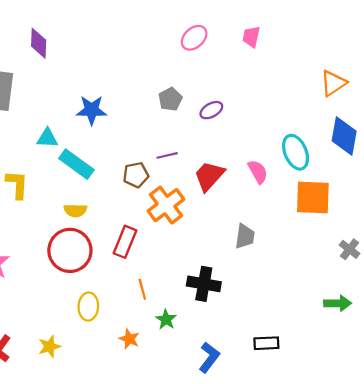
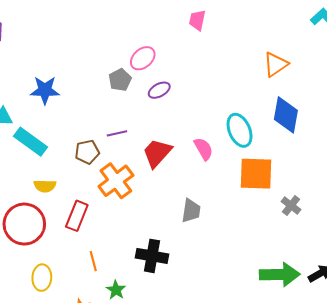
pink ellipse: (194, 38) -> (143, 58), moved
yellow semicircle: (75, 210) -> (45, 186), moved
gray cross: (349, 249) -> (291, 205), moved
green arrow: (338, 303) -> (280, 274), size x1.5

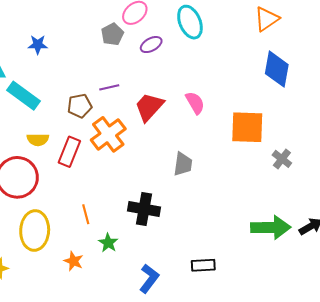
blue star: (45, 90) -> (38, 45), size x0.7
cyan ellipse: (240, 130) -> (190, 22), moved
red rectangle: (77, 216) -> (69, 152), moved
yellow ellipse: (42, 278) -> (35, 230), size x1.5

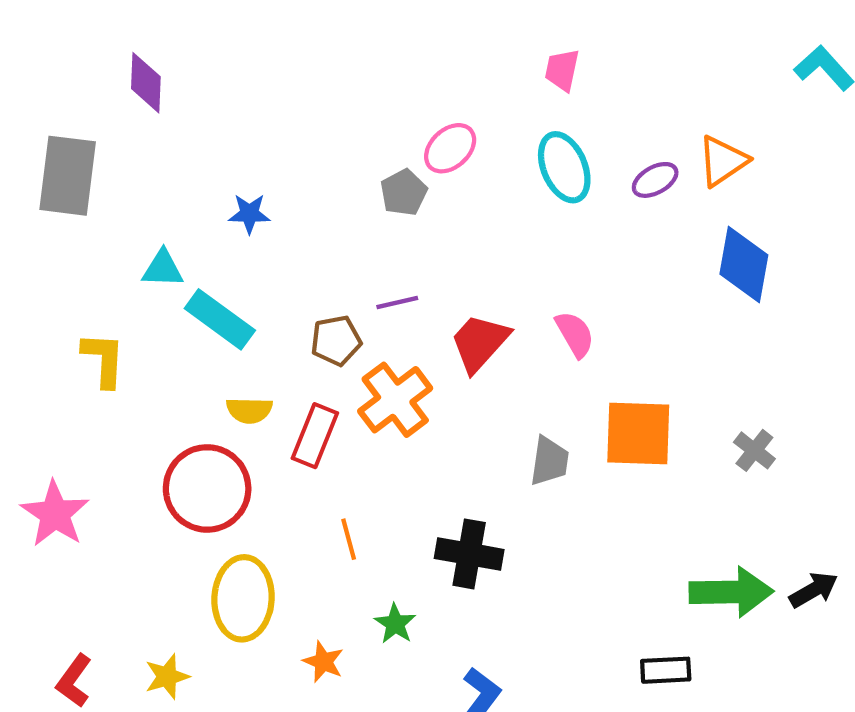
purple ellipse: (151, 45) -> (655, 180), moved
orange square: (247, 127) -> (638, 434), moved
orange line: (86, 214) -> (349, 539), moved
black rectangle: (203, 265) -> (666, 670), moved

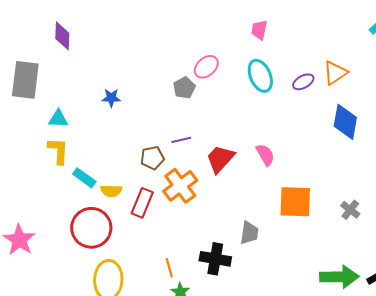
cyan triangle: (163, 269) -> (58, 119), moved
cyan rectangle: (220, 319) -> (84, 178), moved, size x0.7
yellow L-shape: (104, 360) -> (58, 151), moved
gray trapezoid: (549, 461) -> (249, 233), moved
orange line: (349, 539) -> (169, 268), moved

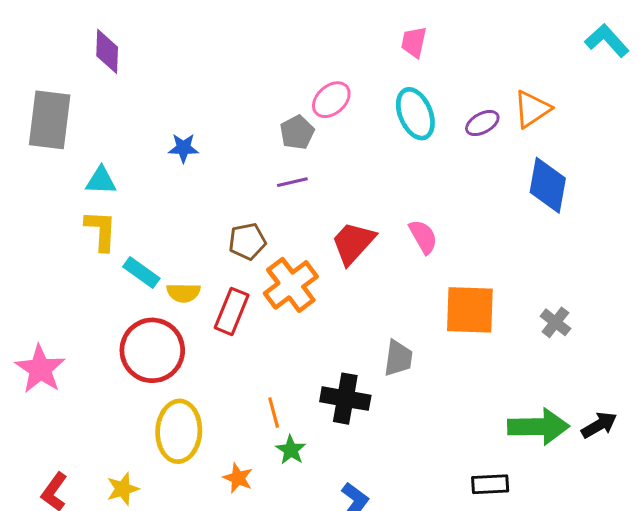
purple line: (181, 140) -> (292, 182), moved

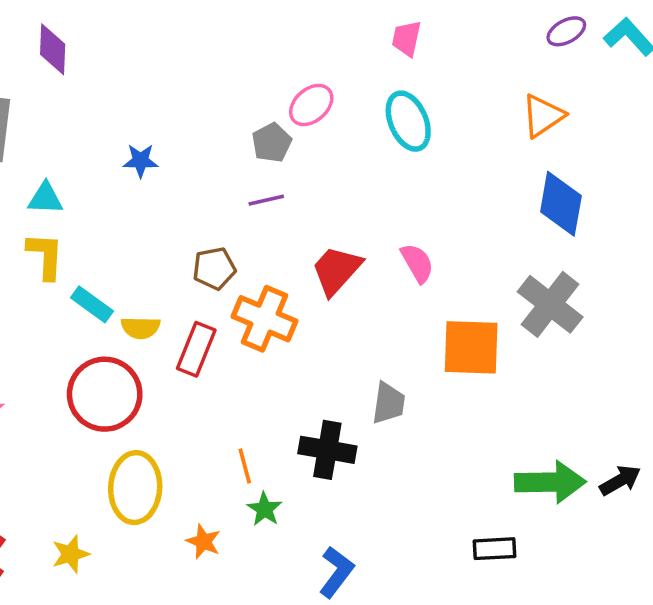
purple ellipse: (482, 123) -> (566, 31), moved
orange cross: (291, 285) -> (265, 319), turned -30
gray cross: (555, 322) -> (550, 304), moved, size x1.8

